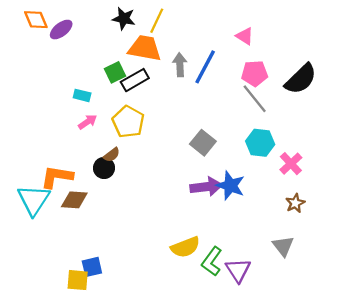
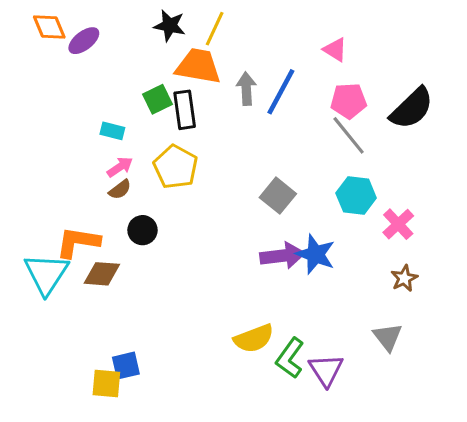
black rectangle: (135, 80) -> (185, 110), turned -68
brown semicircle: (112, 155) -> (120, 190), moved

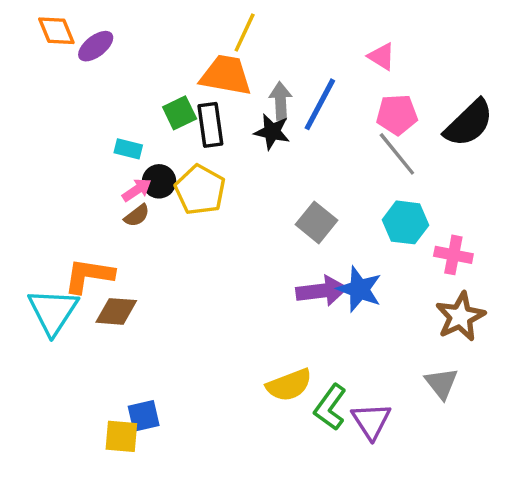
black star: (170, 26) -> (272, 132), moved
pink cross: (398, 224) -> (453, 255), turned -36
black circle: (142, 230) -> (159, 181), moved
brown star: (404, 278) -> (460, 317), size x1.6

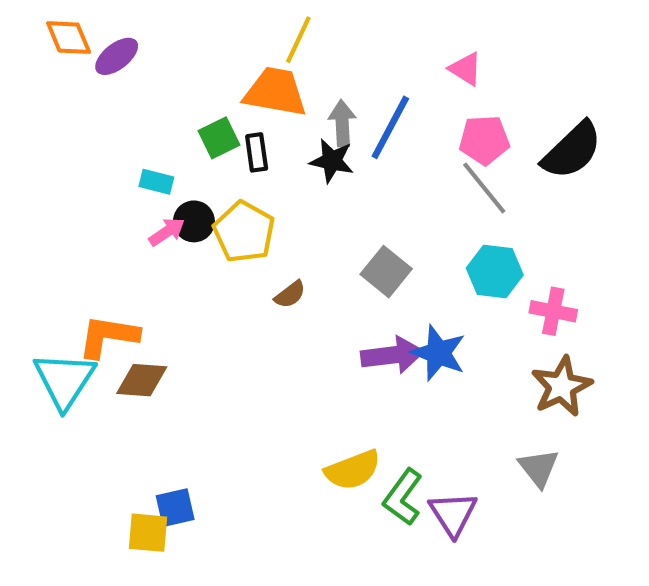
black rectangle: (210, 125) -> (257, 152), size x0.7
brown semicircle: (137, 216) -> (290, 295), moved

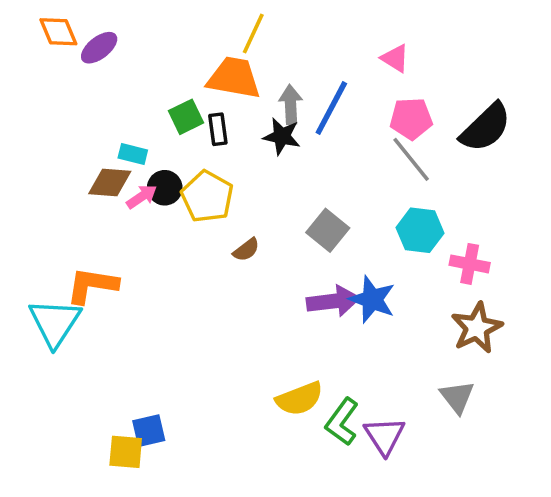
brown diamond: (142, 380) -> (110, 182), moved

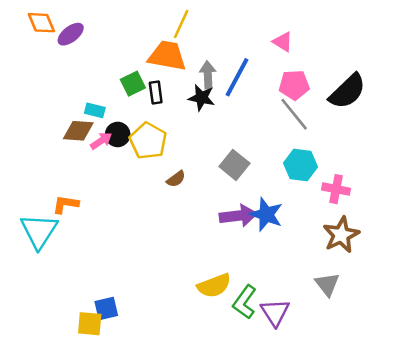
orange L-shape: (92, 285) -> (66, 204), size x0.7

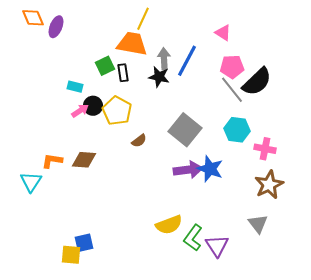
purple ellipse: (71, 34) -> (56, 27), turned -30
black semicircle: (347, 91) -> (257, 82), moved
brown diamond: (78, 131) -> (84, 160), moved
gray square: (234, 165) -> (185, 130), size x1.4
cyan triangle: (39, 231) -> (31, 182), size x0.7

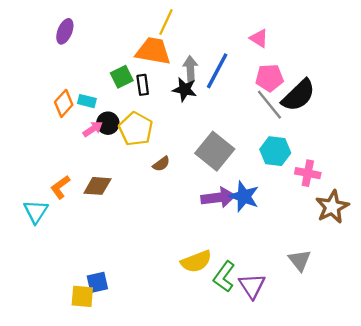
orange diamond: (33, 18) -> (64, 103), moved, turned 65
orange L-shape: (52, 161) -> (60, 187), turned -45
brown star: (269, 185) -> (332, 207), moved

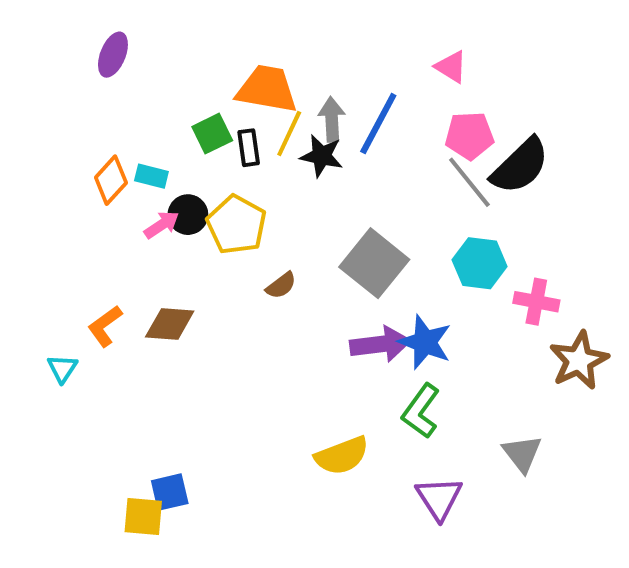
yellow line: (166, 22) -> (289, 134), moved
cyan triangle: (36, 212) -> (62, 369), size x0.7
green L-shape: (224, 277) -> (421, 411), moved

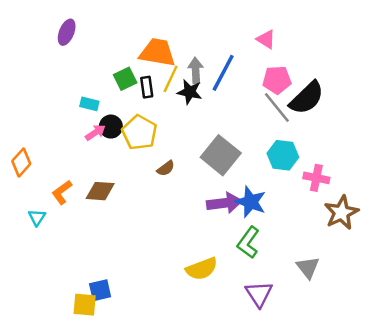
orange diamond: (111, 180) -> (21, 162), moved

